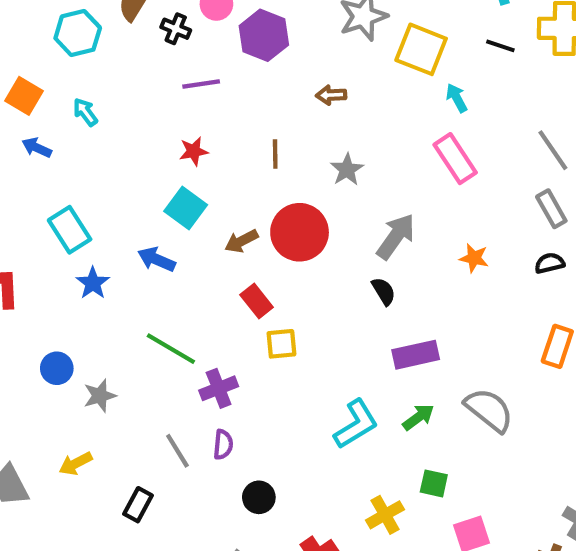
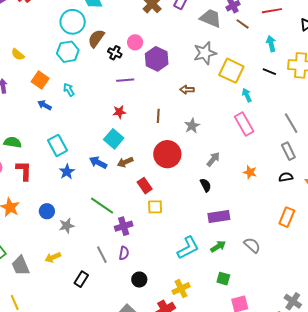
gray arrow: (396, 236) -> (213, 159), size x0.7
brown arrow: (241, 241) -> (125, 162), moved
gray semicircle: (489, 410) -> (252, 245), size x0.7
yellow cross: (385, 515) -> (181, 289), moved

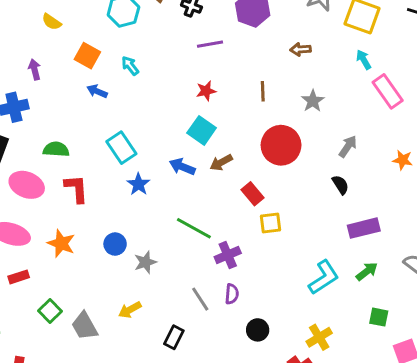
cyan arrow: (247, 95) -> (364, 60), moved

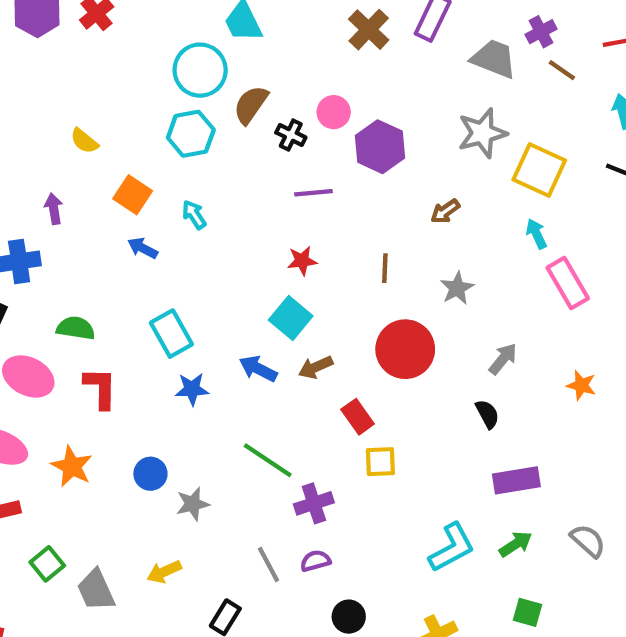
brown arrow: (300, 49) -> (445, 211), turned -36
blue star: (138, 184) -> (192, 389), turned 30
purple semicircle: (232, 294) -> (315, 561), turned -114

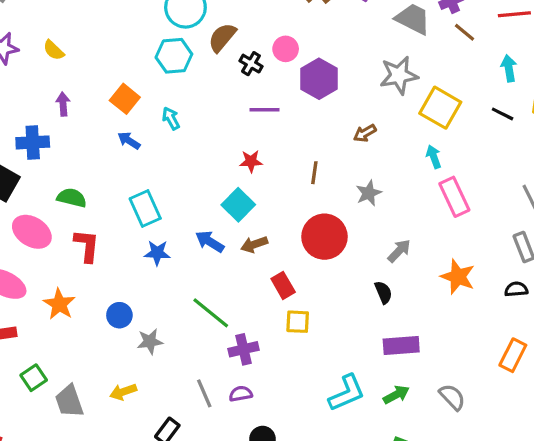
yellow semicircle: (84, 141) -> (54, 50), moved
orange star: (581, 385) -> (458, 277), size x1.5

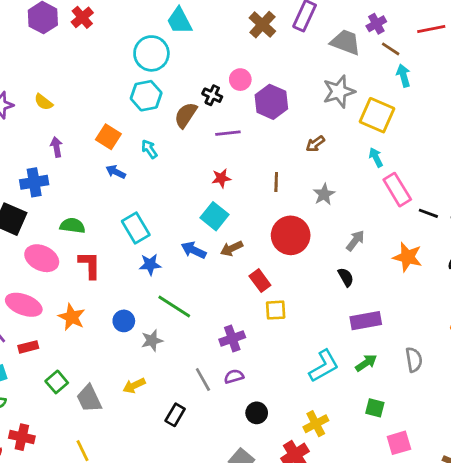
brown semicircle: (222, 37) -> (186, 115), moved
cyan arrow: (509, 68) -> (403, 76), moved
black line: (503, 114) -> (428, 213), moved
green line: (211, 313) -> (174, 307), moved
gray semicircle: (452, 397) -> (414, 360), turned 40

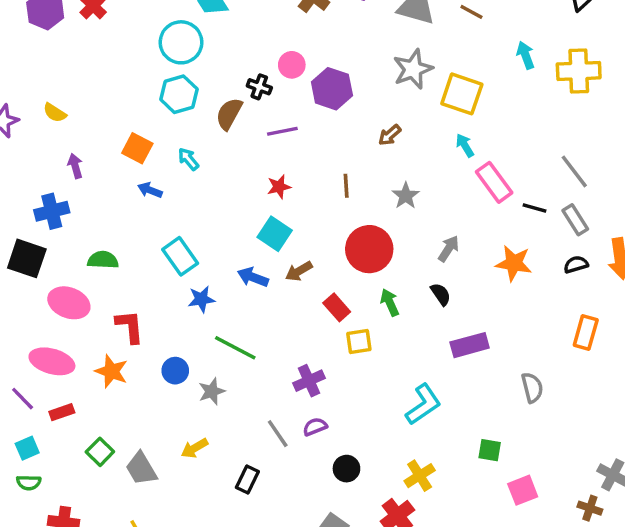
cyan arrow: (403, 76) -> (525, 55), moved
red L-shape: (90, 265) -> (130, 327), moved
green arrow: (366, 363) -> (390, 302), moved, turned -75

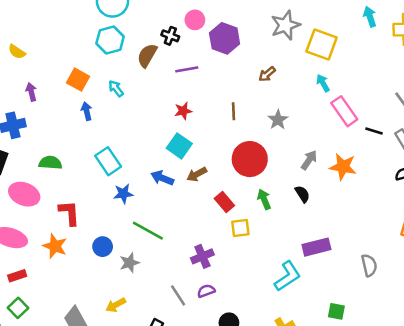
blue arrow: (150, 190) -> (87, 111), turned 54
orange star: (514, 263) -> (343, 167), moved
purple rectangle: (470, 345) -> (316, 247), moved
green square: (100, 452) -> (18, 308), moved

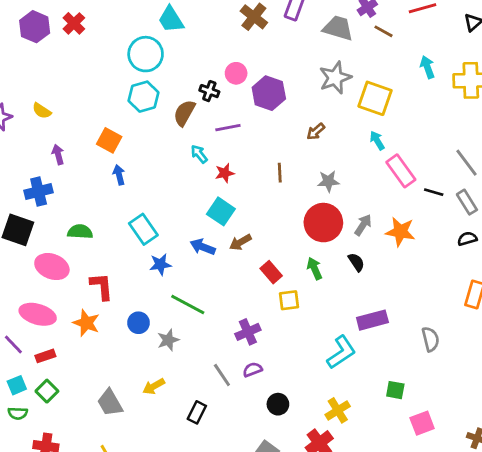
cyan arrow: (116, 89) -> (199, 154), moved
gray star: (278, 120) -> (328, 181), turned 30
red circle: (250, 159) -> (323, 223), moved

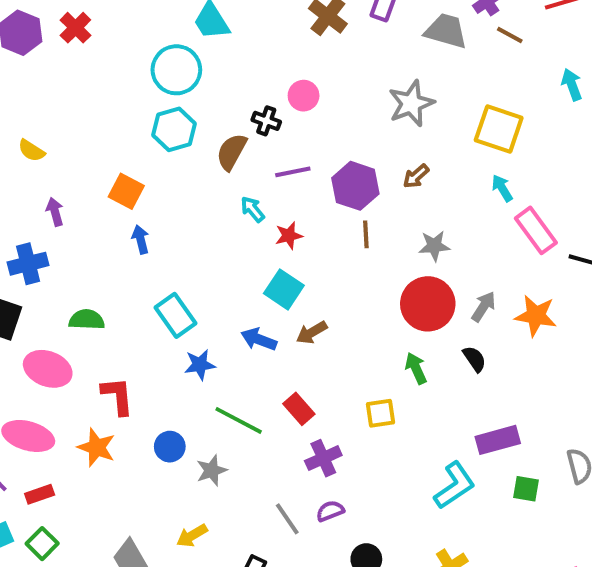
gray star: (335, 78) -> (411, 103), moved
purple hexagon: (269, 93) -> (355, 186), moved
red rectangle: (271, 272) -> (299, 409), moved
green square: (395, 390) -> (526, 489), moved

